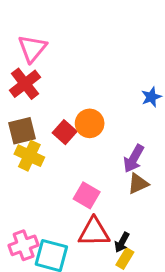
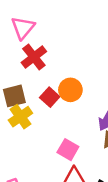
red cross: (25, 84) -> (34, 57), moved
yellow cross: (29, 156) -> (20, 117), turned 30

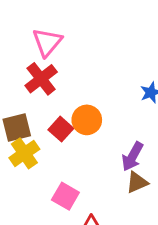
pink triangle: (23, 28) -> (47, 42), moved
pink square: (68, 150) -> (65, 196), moved

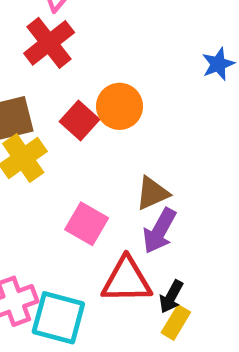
purple arrow: (132, 156) -> (159, 231), moved
brown triangle: (137, 182) -> (152, 193), moved

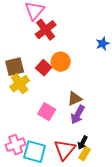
red cross: (49, 43) -> (46, 30), moved
red triangle: (127, 280) -> (65, 150), moved, turned -50

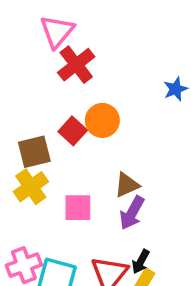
brown square: (15, 67) -> (34, 152), moved
yellow cross: (20, 84) -> (31, 187), moved
pink square: (47, 112) -> (78, 208), turned -30

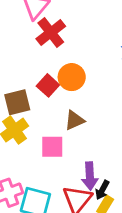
brown triangle: (127, 185) -> (74, 120), moved
purple arrow: (132, 213) -> (90, 176), moved, turned -32

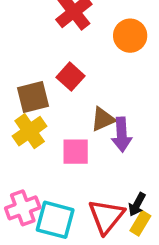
orange circle: (72, 77) -> (130, 36), moved
purple arrow: (90, 176) -> (122, 135), moved

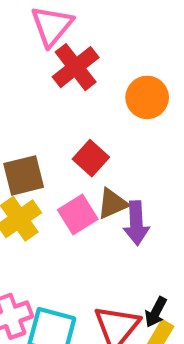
red square: (70, 77) -> (91, 158), moved
pink square: (76, 152) -> (78, 214), moved, turned -32

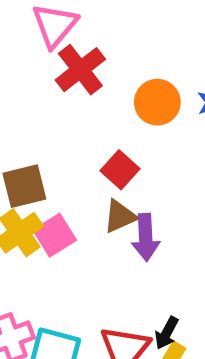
red square: (91, 158) -> (120, 170), moved
pink square: (78, 214) -> (55, 235), moved

